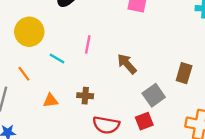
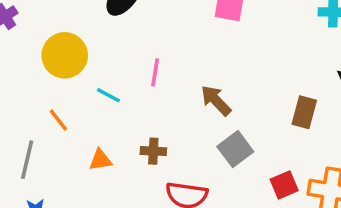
gray square: (154, 95) -> (235, 149), moved
red square: (144, 121) -> (284, 185), moved

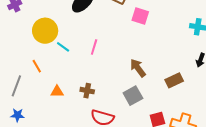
cyan line: (108, 95) -> (63, 47), moved
brown arrow: (216, 100) -> (138, 68), moved
brown rectangle: (304, 112) -> (174, 80), turned 42

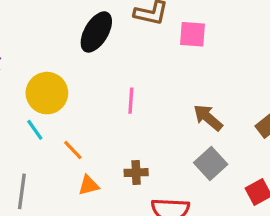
cyan line: (63, 47) -> (35, 130), moved, turned 32
orange line: (37, 66) -> (73, 150), moved

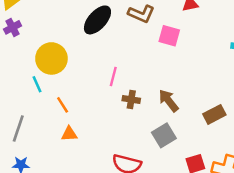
brown cross: (136, 173) -> (131, 99), moved

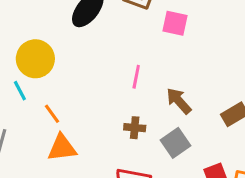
pink line: (113, 77) -> (136, 77), moved
brown cross: (131, 99) -> (135, 128), moved
orange triangle: (69, 134) -> (62, 148), size x1.5

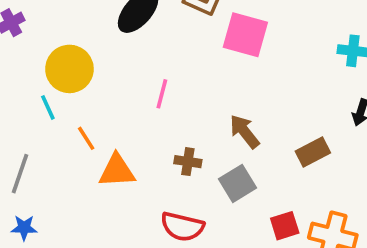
pink square: (175, 23) -> (245, 35), size x1.4
pink line: (136, 77) -> (162, 94), moved
orange triangle: (62, 148) -> (117, 171), moved

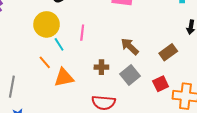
yellow circle: (69, 69) -> (47, 24), moved
cyan line: (48, 107) -> (59, 44), moved
red square: (285, 226) -> (161, 84), moved

